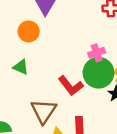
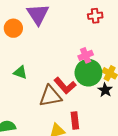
orange circle: (29, 31) -> (13, 28), moved
brown triangle: (44, 111) -> (50, 96), moved, turned 50

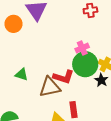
green triangle: (20, 72) -> (22, 74), moved
red L-shape: (65, 86) -> (63, 77), turned -30

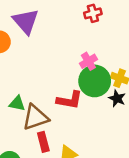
brown triangle: (50, 87) -> (36, 117), moved
red rectangle: (74, 110) -> (43, 142), moved

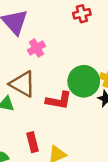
pink cross: (88, 61) -> (36, 48), moved
brown triangle: (36, 117) -> (23, 84), moved, turned 48

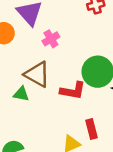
red rectangle: (33, 142) -> (91, 129), moved

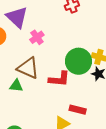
red rectangle: (91, 129) -> (78, 110), turned -56

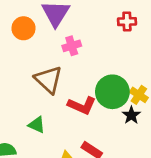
green triangle: (16, 86) -> (37, 125), moved

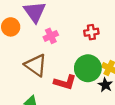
red cross: (127, 22) -> (91, 32), moved

